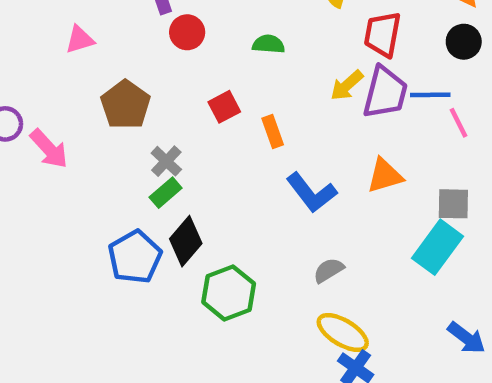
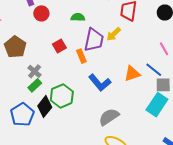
purple trapezoid: (385, 93) -> (94, 40), moved
blue line: (430, 95) -> (154, 70), moved, turned 42
gray semicircle: (329, 270) -> (109, 117), size x1.5
green hexagon: (229, 293) -> (62, 96), moved

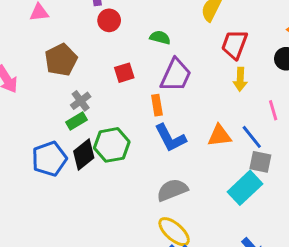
yellow arrow: (114, 34) -> (240, 79), moved, turned -56
orange rectangle: (81, 56) -> (157, 105), moved

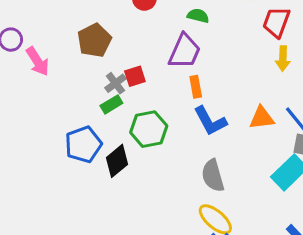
red square: (124, 73) -> (135, 76), moved
purple trapezoid: (176, 75) -> (184, 51), moved
black diamond: (84, 154) -> (117, 161), moved
gray semicircle: (172, 190) -> (213, 176), turned -84

